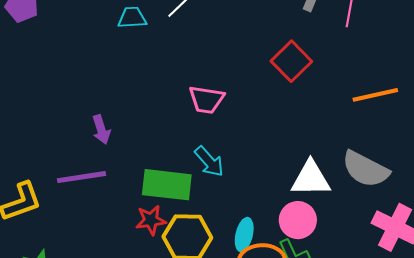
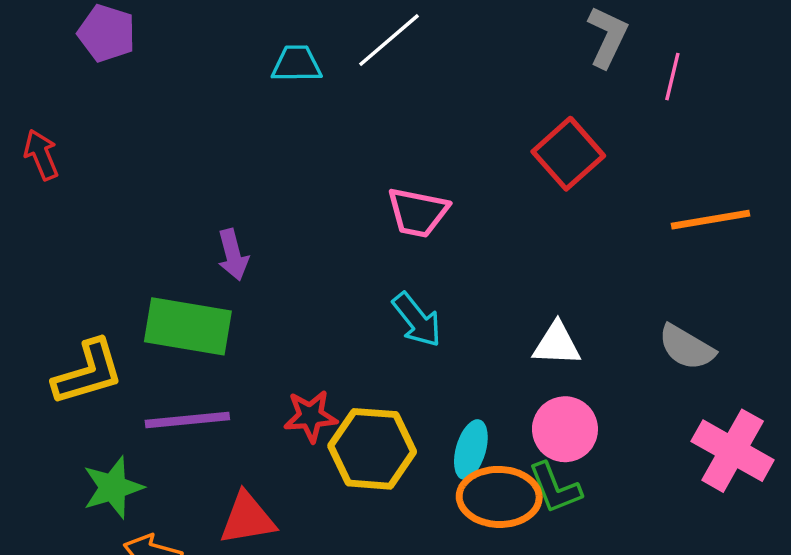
gray semicircle: (365, 169) -> (687, 347), size x0.7
purple line: (82, 177) -> (187, 420), moved
white triangle: (311, 179) -> (557, 344), moved, size x0.7
green rectangle: (167, 185) -> (188, 326), moved

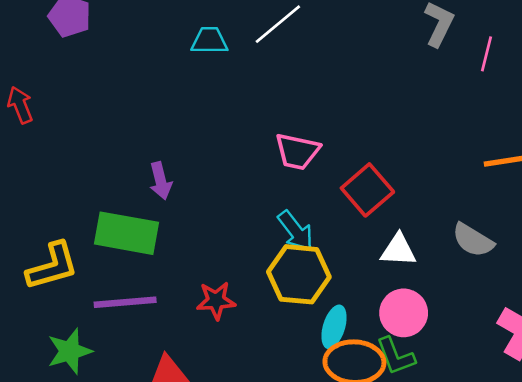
red square: (568, 154) -> (367, 190), moved
gray semicircle: (687, 347) -> (473, 240), moved
yellow hexagon: (372, 449) -> (299, 274), moved

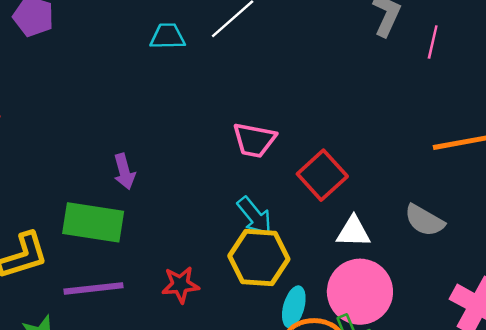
pink circle: (404, 313) -> (360, 292), size x1.4

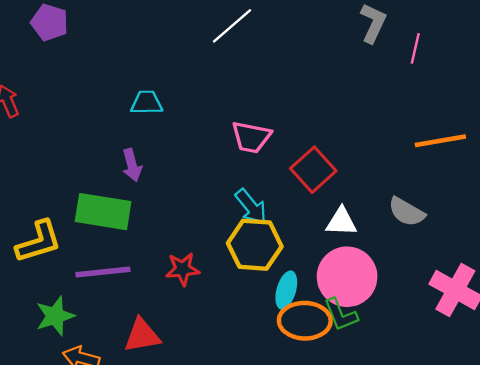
cyan trapezoid: (168, 36) -> (147, 103), moved

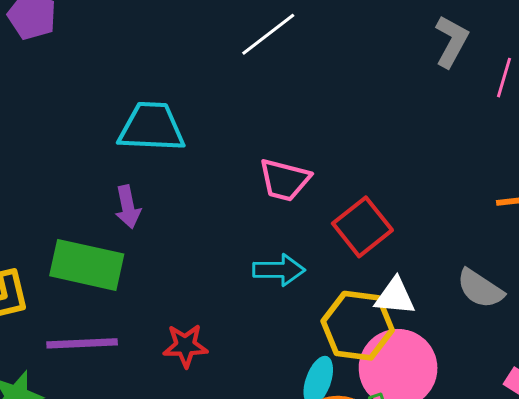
cyan trapezoid: (147, 103) -> (152, 127), size x1.6
cyan arrow: (251, 207) -> (279, 270), turned -54
yellow hexagon: (255, 245) -> (358, 326), moved

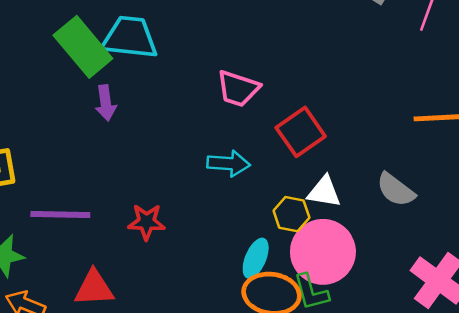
green rectangle: (87, 265) -> (83, 47), moved, turned 34
yellow hexagon: (358, 326) -> (291, 214), size x0.6

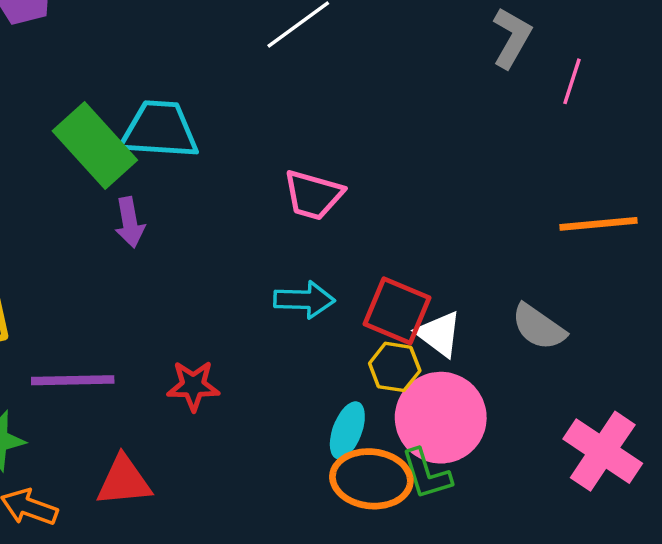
red square: (301, 132) -> (397, 311), moved, turned -30
white triangle: (324, 192) -> (439, 334), turned 30

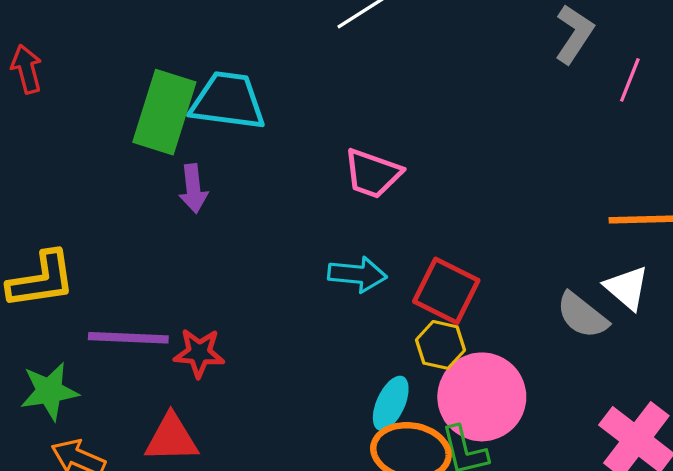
green rectangle: (95, 145) -> (164, 112), turned 56
white triangle: (439, 334) -> (627, 288), moved
red star: (193, 386) -> (199, 353), moved

